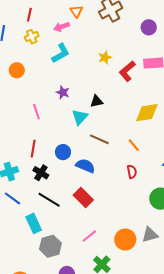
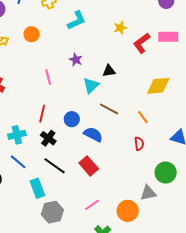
gray triangle: (150, 235) -> (148, 193), moved

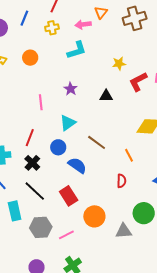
black triangle: (109, 71) -> (106, 96), moved
cyan triangle: (91, 85) -> (68, 123), moved
orange circle: (128, 211) -> (94, 216), moved
gray hexagon: (52, 212) -> (41, 227), moved

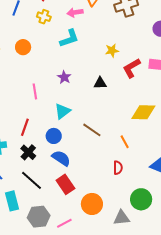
yellow cross: (52, 28) -> (44, 17), turned 32
blue semicircle: (77, 165) -> (61, 158), moved

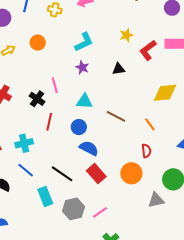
cyan L-shape: (69, 38) -> (84, 42), moved
cyan triangle: (62, 111) -> (84, 101), turned 48
black cross: (28, 152) -> (37, 99), moved
orange circle: (92, 204) -> (131, 173), moved

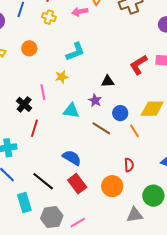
yellow star: (126, 35) -> (62, 77), moved
purple star: (82, 67) -> (95, 100), moved
orange line: (150, 124) -> (134, 131), moved
blue circle: (79, 127) -> (120, 113), moved

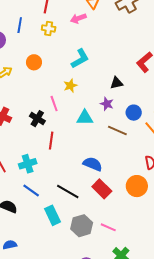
pink line: (78, 223) -> (108, 227), turned 63

